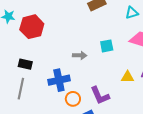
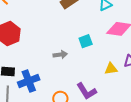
blue cross: (59, 80) -> (29, 81), moved

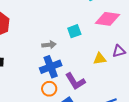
blue cross: (29, 81) -> (51, 67), moved

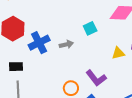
blue cross: (51, 67) -> (39, 43), moved

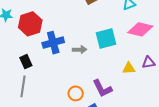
cyan square: (90, 28) -> (106, 39), size x1.5
black rectangle: (16, 67) -> (26, 62), turned 56

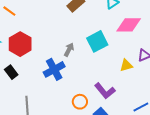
blue cross: (53, 43) -> (54, 69), moved
gray arrow: (80, 50) -> (69, 50), moved, turned -48
black rectangle: (26, 62) -> (11, 72), moved

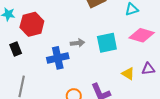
gray arrow: (69, 50) -> (77, 43), turned 40
yellow triangle: (126, 65) -> (128, 74), turned 32

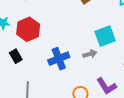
gray arrow: (77, 43) -> (90, 54), moved

